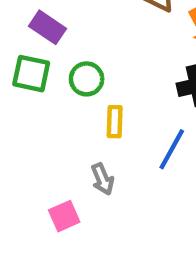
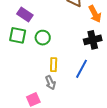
yellow rectangle: (115, 122) -> (54, 65), moved

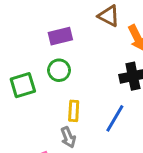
purple rectangle: (25, 14) -> (60, 36), moved, turned -49
green square: (18, 35) -> (23, 85), moved, turned -30

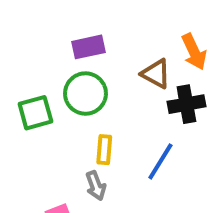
brown triangle: (109, 16) -> (156, 74), moved
green circle: (59, 70) -> (85, 94), size x1.4

